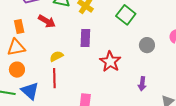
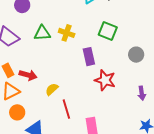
red arrow: (47, 21) -> (28, 75), moved
purple rectangle: (85, 38) -> (89, 57), moved
red line: (54, 78) -> (66, 109), moved

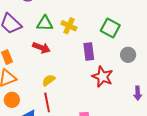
gray circle: (136, 55) -> (128, 55), moved
red arrow: (28, 75) -> (41, 48), moved
red line: (66, 109) -> (47, 102), moved

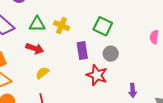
gray circle: (128, 55) -> (111, 54), moved
yellow semicircle: (49, 80) -> (42, 73), moved

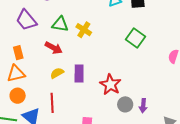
green square: (103, 26) -> (135, 38), moved
purple rectangle: (82, 51) -> (79, 73), moved
gray circle: (111, 54) -> (125, 104), moved

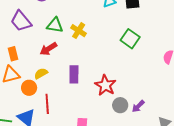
red arrow: (54, 48) -> (48, 49), turned 120
yellow semicircle: (57, 73) -> (41, 73), moved
orange circle: (18, 96) -> (29, 88), moved
purple arrow: (143, 106) -> (138, 106), turned 40

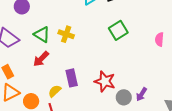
green triangle: (55, 25) -> (42, 34), turned 36
green square: (130, 39) -> (118, 30), turned 36
yellow semicircle: (41, 73) -> (55, 91), moved

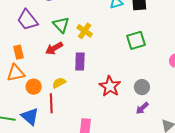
purple rectangle: (72, 78) -> (80, 62), moved
gray circle: (124, 97) -> (142, 87), moved

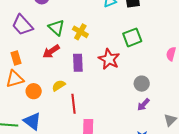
red star: (110, 86) -> (109, 59), moved
red line: (51, 103) -> (73, 104), moved

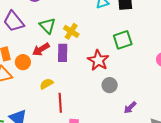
purple rectangle: (78, 63) -> (63, 53), moved
gray circle: (142, 84) -> (110, 85), moved
orange circle: (34, 91) -> (23, 62), moved

